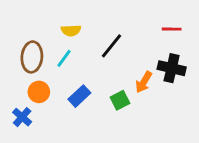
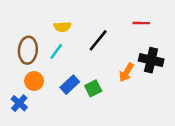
red line: (172, 29) -> (141, 23), moved
green square: (120, 100) -> (93, 88), moved

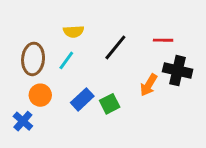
red line: (141, 23) -> (163, 40), moved

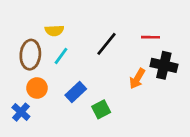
yellow semicircle: (74, 32) -> (54, 31), moved
green square: (110, 104) -> (101, 109), moved

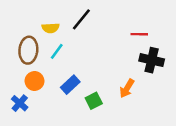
black line: (106, 44) -> (81, 19), moved
orange arrow: (137, 79) -> (127, 88), moved

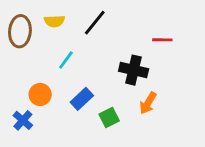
yellow semicircle: (51, 28) -> (54, 21), moved
brown ellipse: (28, 50) -> (20, 31), moved
black cross: (152, 60) -> (134, 70), moved

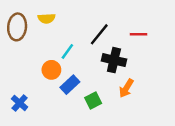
black line: (95, 23) -> (99, 34), moved
cyan line: (66, 60) -> (67, 51), moved
orange circle: (40, 94) -> (51, 70), moved

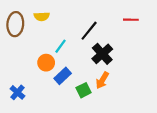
red line: (139, 34) -> (131, 20), moved
black cross: (114, 60) -> (102, 54), turned 35
orange arrow: (126, 88) -> (102, 80), moved

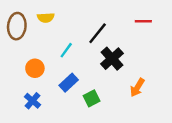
orange circle: (46, 63) -> (35, 68), moved
orange arrow: (102, 80) -> (137, 88), moved
blue cross: (17, 92) -> (32, 101), moved

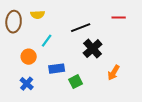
black line: (98, 33) -> (81, 28), turned 30
cyan line: (66, 50) -> (47, 41), moved
blue rectangle: (69, 83) -> (57, 69), turned 35

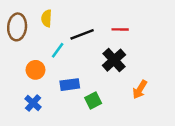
yellow semicircle: (38, 15) -> (47, 18), turned 96
red line: (119, 18) -> (120, 29), moved
black line: (81, 28) -> (82, 34), moved

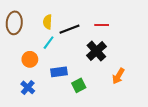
yellow semicircle: (47, 18) -> (48, 22), moved

